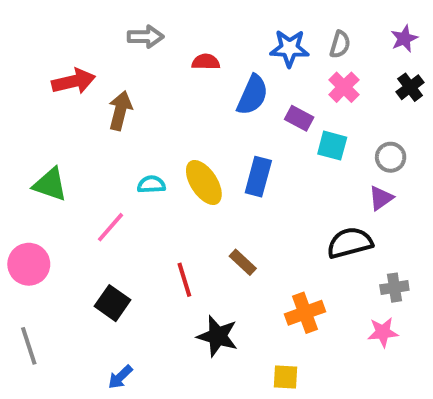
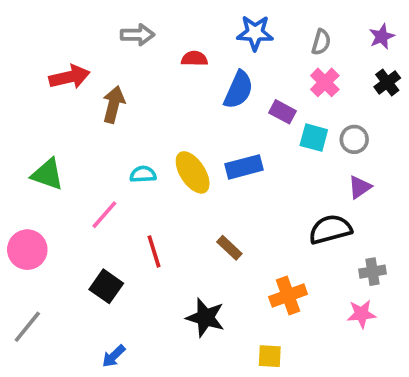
blue star: (289, 48) -> (255, 33), moved
gray circle: (391, 157) -> (354, 139), moved
blue rectangle: (258, 177) -> (244, 167), turned 60
red line: (184, 280) -> (154, 251), moved
gray line: (29, 346) -> (27, 327), turned 57

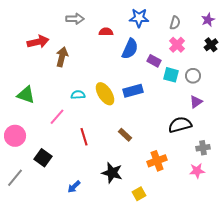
black square: (106, 286) -> (43, 158), moved
blue arrow: (114, 356) -> (74, 187), moved
yellow square: (270, 356) -> (139, 194), moved, turned -32

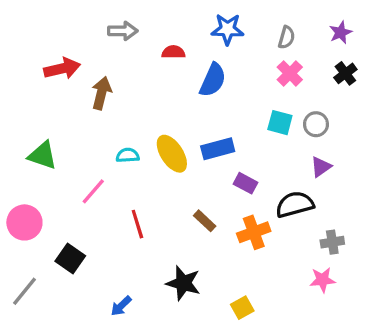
purple rectangle: (154, 61) -> (246, 183), moved
orange cross: (157, 161) -> (254, 232), moved
yellow square: (139, 194) -> (242, 308), moved

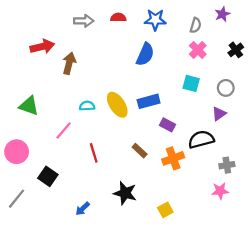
purple star: (341, 33) -> (222, 14), moved
red semicircle: (173, 52) -> (118, 17), moved
gray circle: (316, 124) -> (226, 88), moved

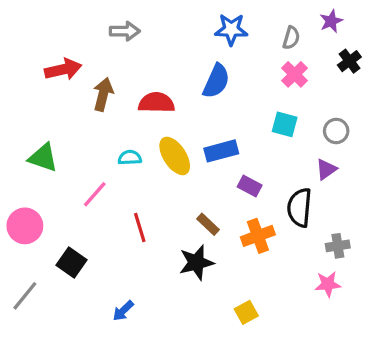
red semicircle: (118, 17) -> (156, 103), moved, size x1.5
black cross: (236, 50) -> (349, 61), moved
black semicircle: (201, 139) -> (300, 208), turned -70
black star: (125, 193) -> (196, 262), moved, turned -30

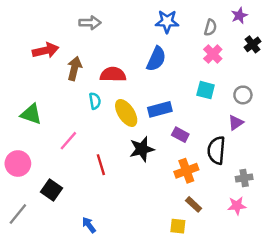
cyan semicircle: (130, 158) -> (95, 101), moved, turned 84
brown rectangle: (208, 224) -> (194, 204), moved
black star: (196, 262) -> (142, 149), moved
blue arrow: (123, 311) -> (89, 225), turned 98
yellow square: (246, 312) -> (178, 226), turned 35

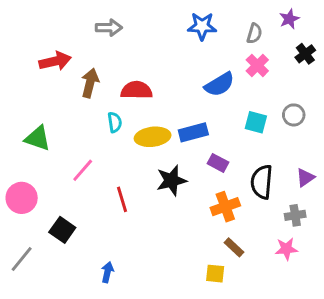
blue semicircle: (156, 59) -> (219, 84), moved, turned 35
cyan square: (206, 90) -> (256, 122), moved
yellow ellipse: (126, 113) -> (153, 137), turned -64
purple triangle: (236, 123) -> (305, 178), moved
blue arrow: (89, 225) -> (107, 272), turned 49

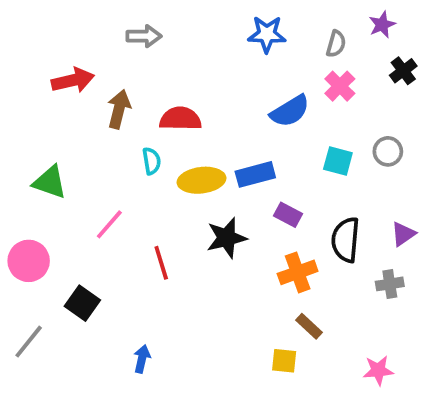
pink star: (286, 249) -> (378, 370), moved

